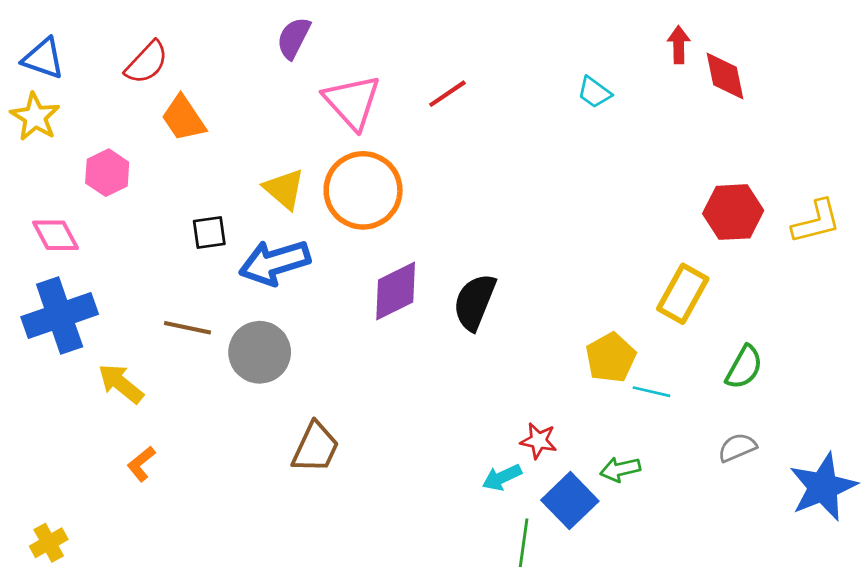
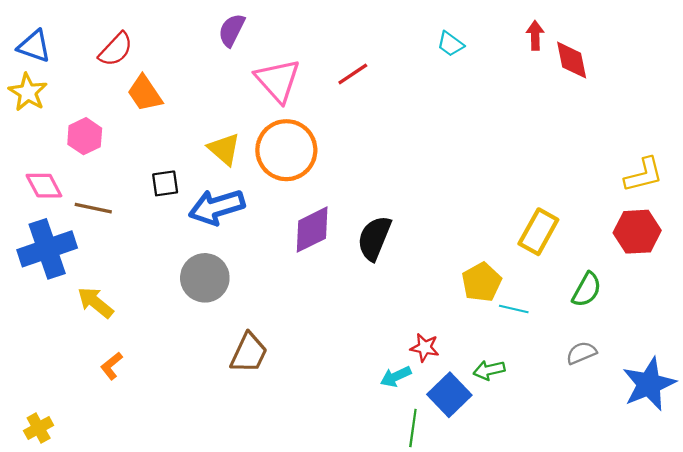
cyan trapezoid: (594, 92) -> (450, 44), moved
red hexagon: (733, 212) -> (637, 232), moved
brown line: (188, 328) -> (93, 208), moved

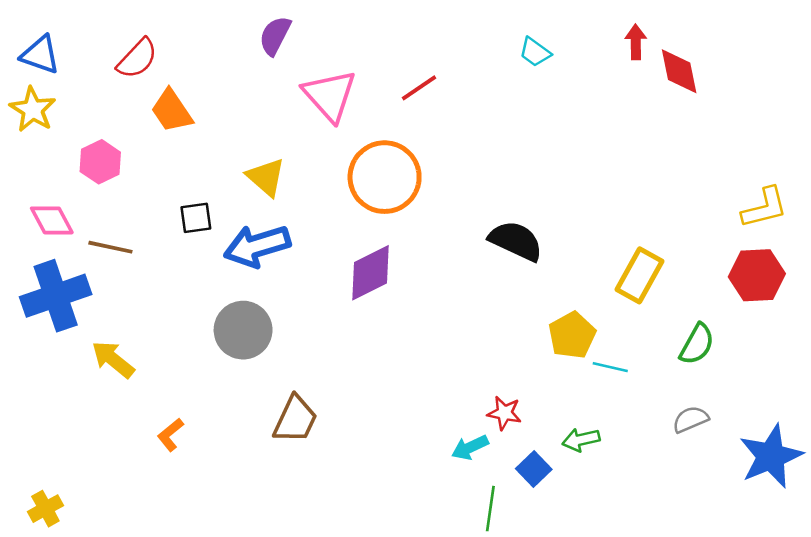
orange circle: (286, 150) -> (385, 177), moved
black semicircle: (374, 238) -> (516, 241), moved, turned 93
orange L-shape: (111, 366) -> (170, 435), moved
blue square: (449, 395) -> (534, 469), size x0.7

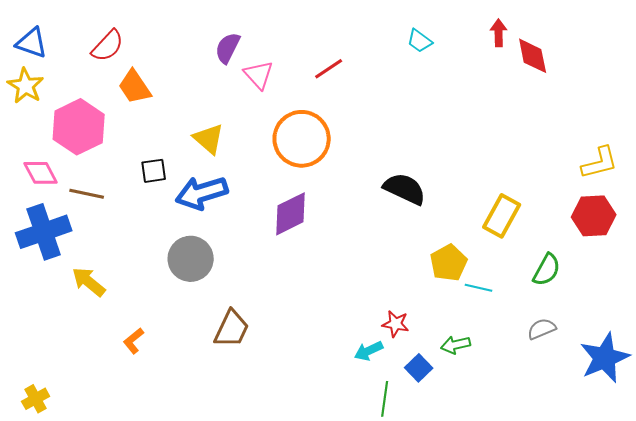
purple semicircle: (275, 36) -> (228, 48), moved
pink triangle: (330, 96) -> (259, 75), size x0.7
pink hexagon: (100, 162) -> (79, 127), size x1.6

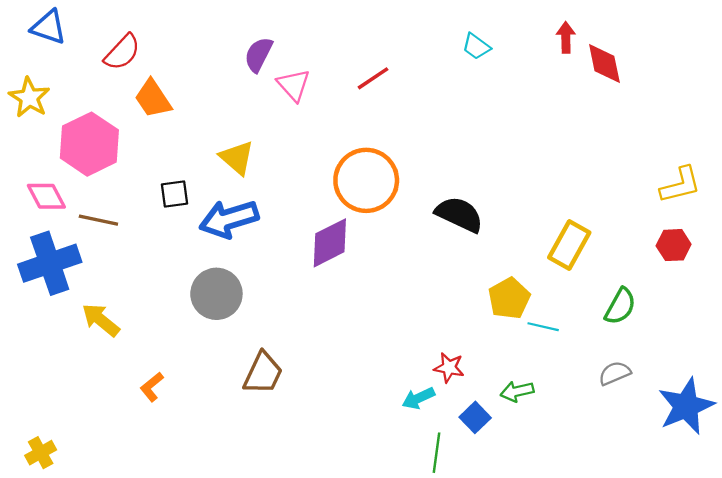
blue triangle: (32, 43) -> (49, 27), moved
orange circle: (302, 139) -> (366, 180), moved
red hexagon: (594, 216) -> (674, 245), size x0.7

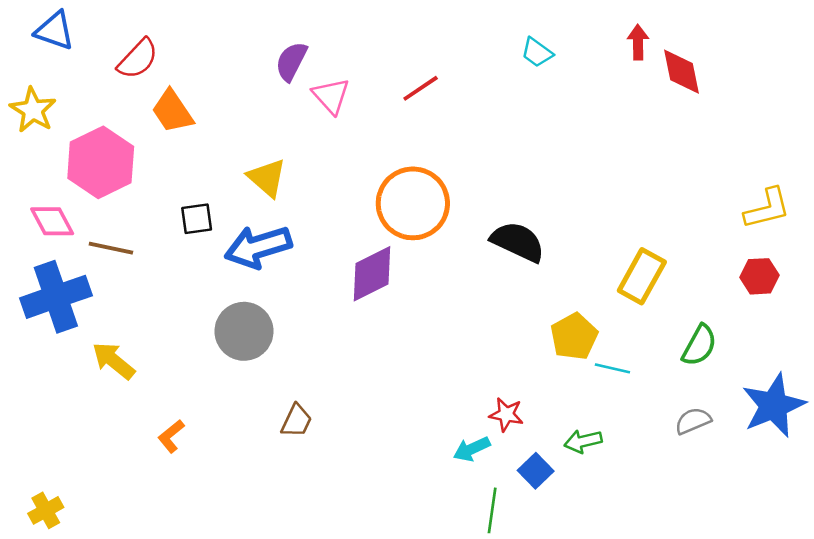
brown trapezoid: (263, 373) -> (296, 421), size x0.7
blue star: (686, 406) -> (774, 406), moved

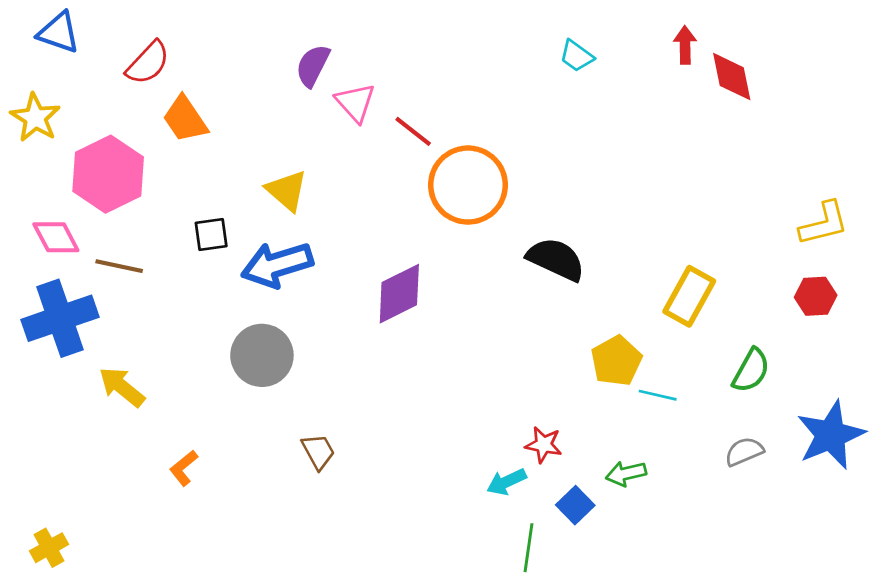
red line: (421, 88) -> (413, 131), moved, turned 72
orange circle: (413, 203) -> (468, 185), moved
brown trapezoid: (296, 421) -> (318, 452), turned -54

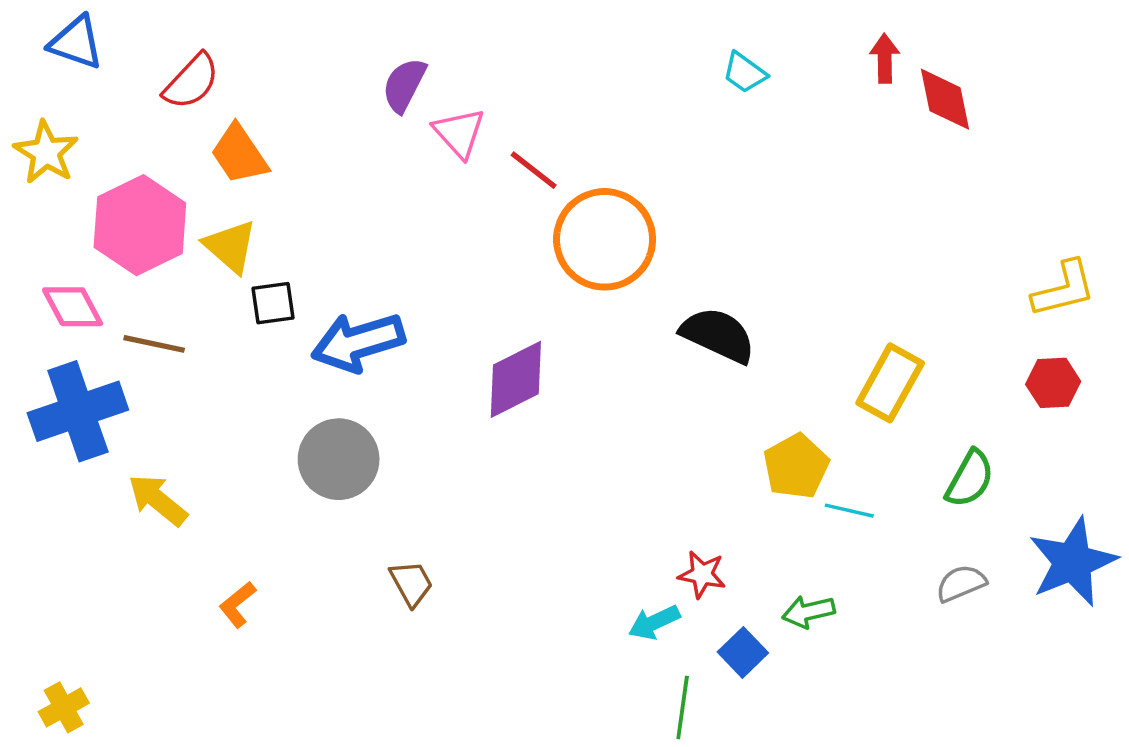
yellow triangle: (287, 191) -> (230, 246), moved

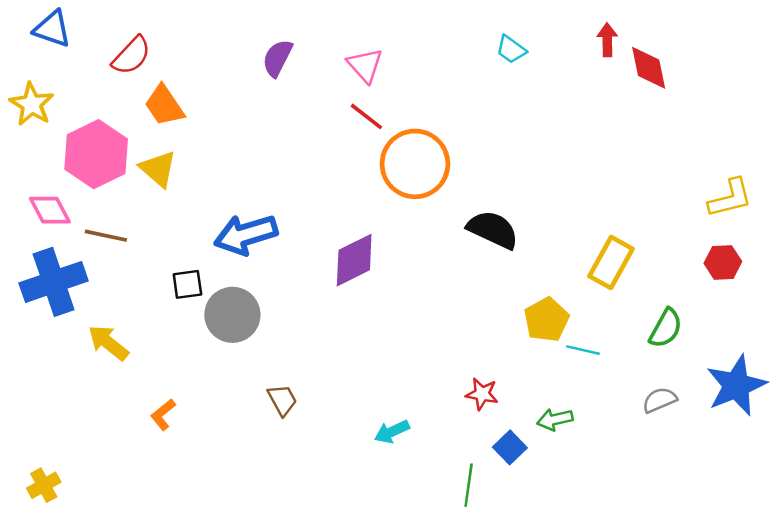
pink triangle: (459, 133) -> (365, 65), moved
black square: (273, 303) -> (187, 284), moved
cyan arrow: (654, 622) -> (392, 432), moved

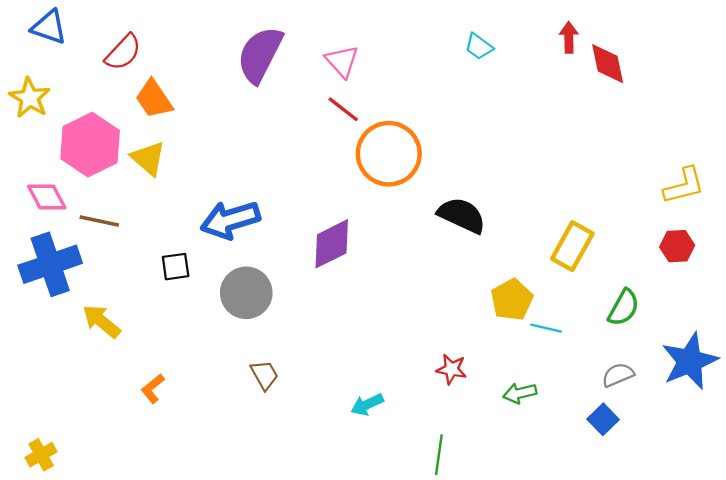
purple semicircle: (277, 58) -> (260, 55), size x1.6
gray circle: (232, 315) -> (246, 293), moved
blue square: (510, 447) -> (603, 419), moved

